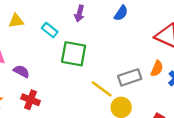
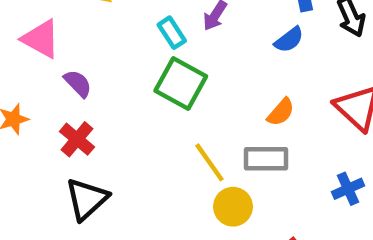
cyan rectangle: (50, 30) -> (172, 33), moved
orange semicircle: (157, 68) -> (281, 112), moved

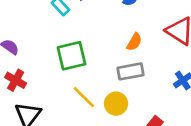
green square: (181, 83) -> (72, 56), moved, turned -32
yellow line: (209, 162) -> (84, 97), moved

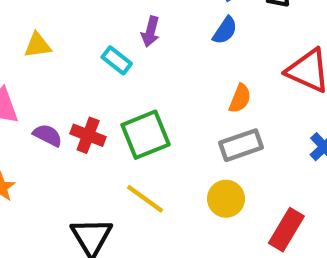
red cross: (16, 80) -> (88, 135), moved
yellow line: (84, 97) -> (145, 199), moved

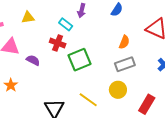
red cross: (88, 135) -> (58, 43), moved
yellow line: (145, 199) -> (88, 100), moved

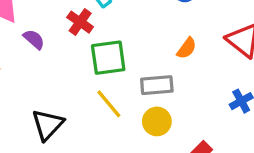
gray rectangle: (125, 64) -> (157, 85), moved
yellow line: (88, 100) -> (109, 104), moved

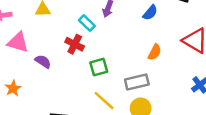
green square: (108, 58) -> (99, 67), size x0.7

